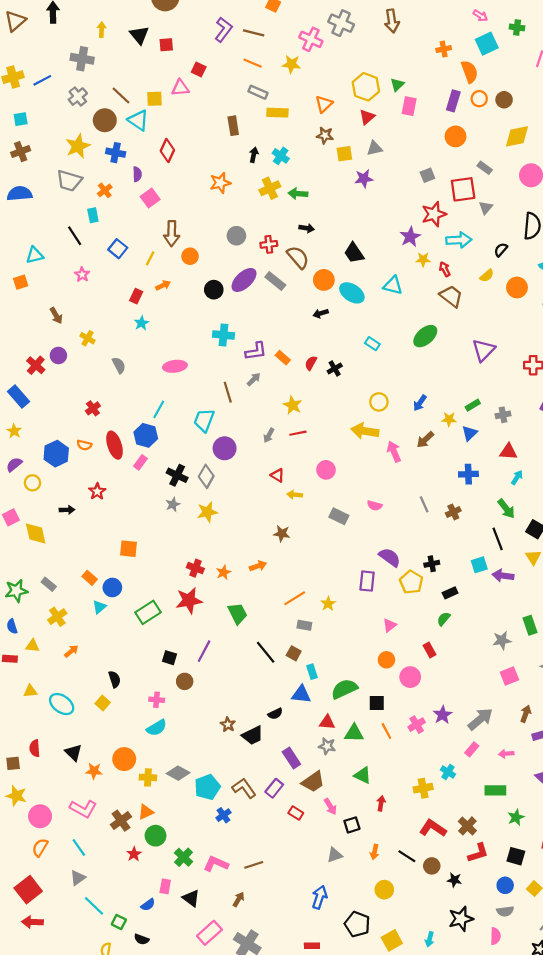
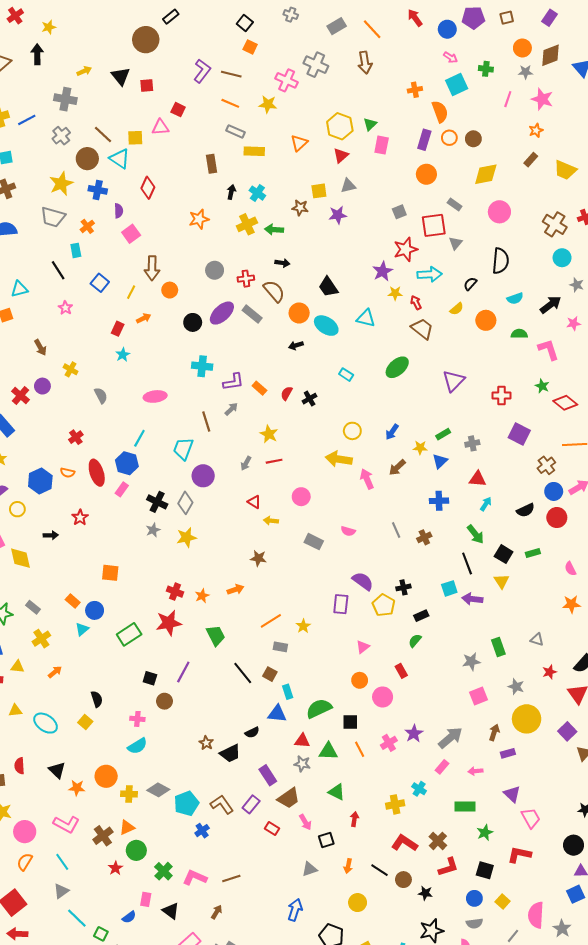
yellow arrow: (102, 30) -> (84, 71), turned 64
brown star: (325, 135) -> (300, 208), moved

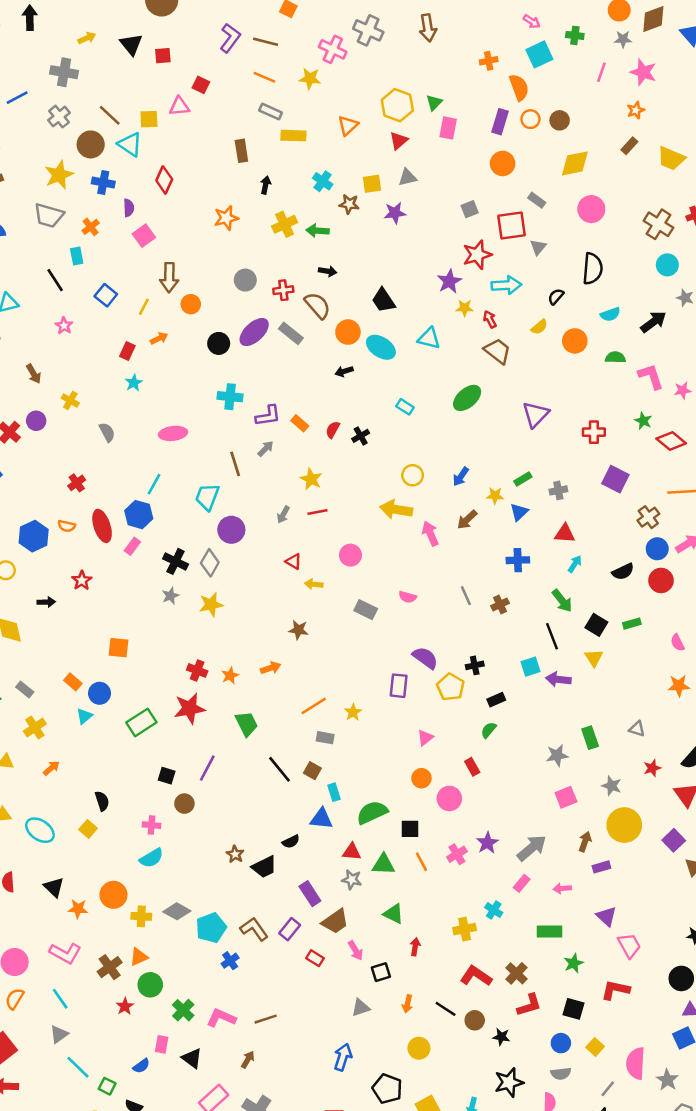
cyan cross: (257, 193) -> (323, 181), moved
pink star: (574, 323) -> (683, 390), moved

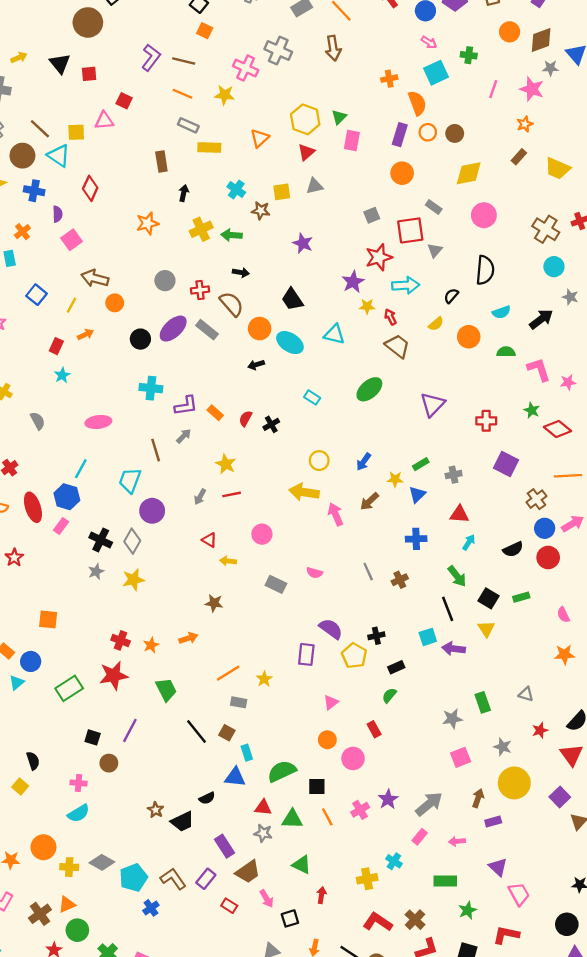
gray star: (623, 39) -> (550, 68), moved
purple star: (395, 213) -> (303, 243), moved, turned 30
brown arrow: (169, 278) -> (95, 278), turned 104

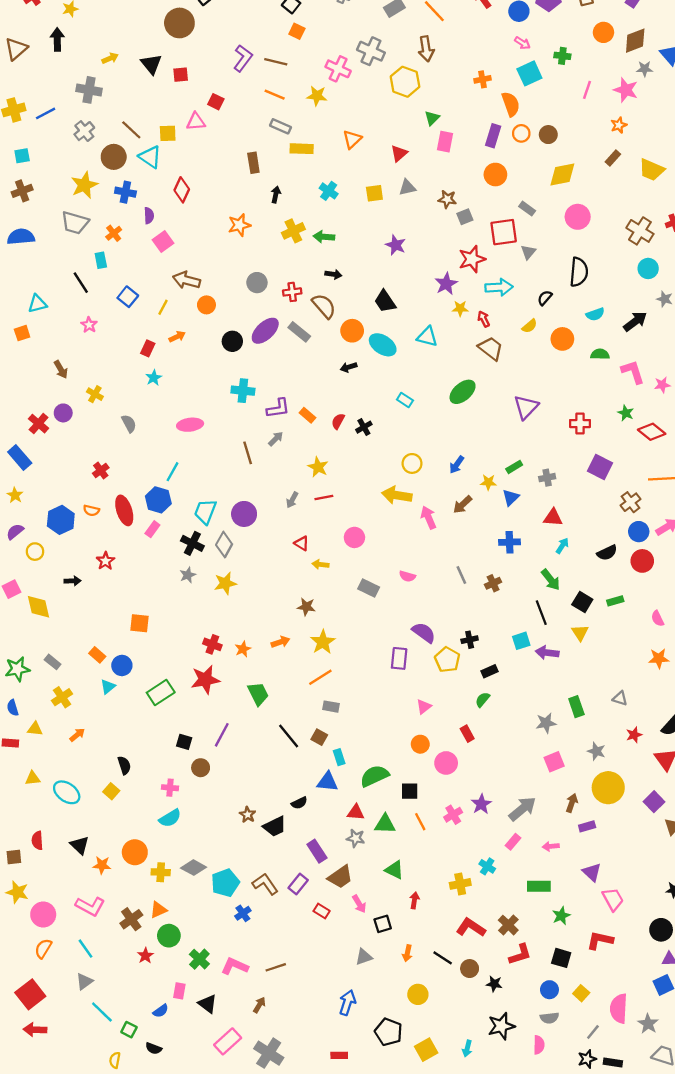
yellow hexagon: (305, 119) -> (405, 82), moved
brown star: (261, 211) -> (447, 199), moved
cyan trapezoid: (130, 480) -> (205, 512), moved
yellow star: (264, 679) -> (323, 642), moved, size x1.5

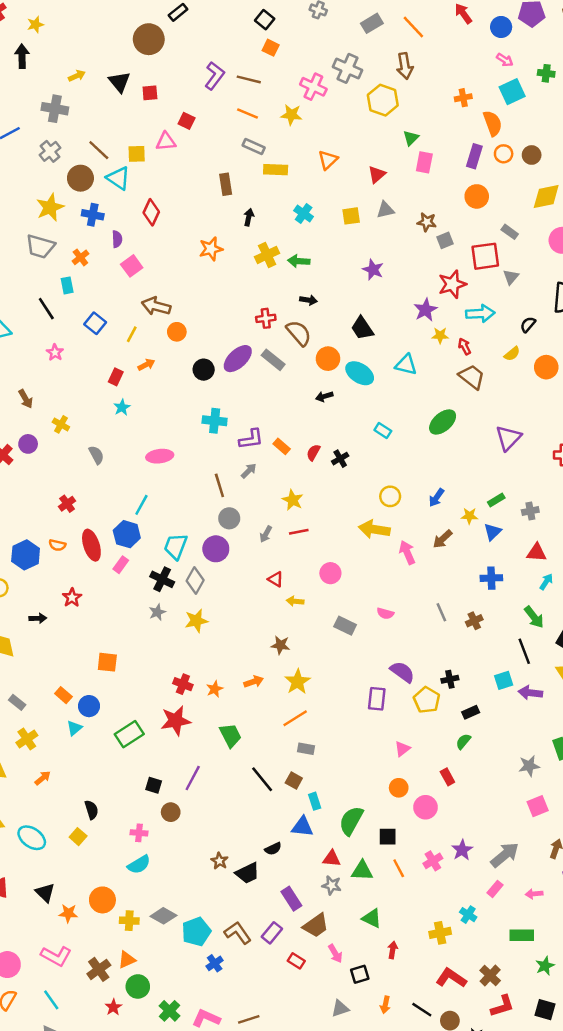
gray circle: (257, 283) -> (229, 518), moved
green semicircle: (374, 776) -> (351, 821), turned -36

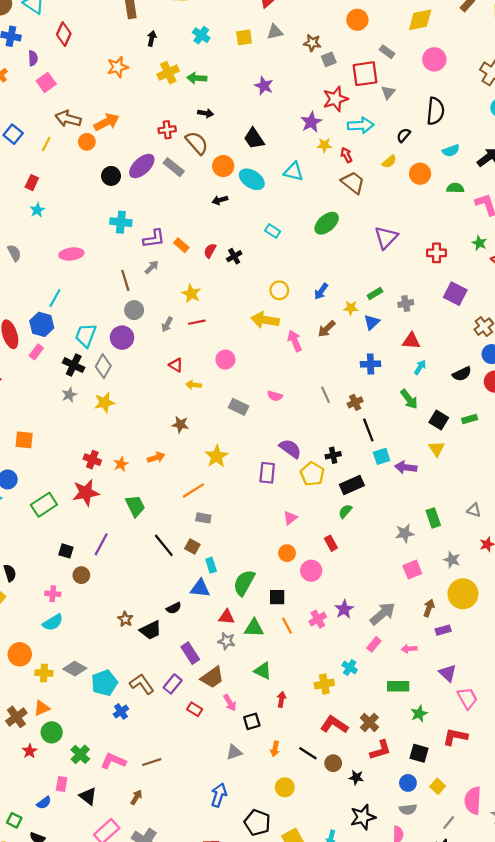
orange arrow: (146, 365) -> (107, 122), moved, size x1.6
black line: (524, 651) -> (368, 430), moved
yellow star: (297, 682) -> (217, 456), moved
black rectangle: (471, 712) -> (352, 485), size x1.5

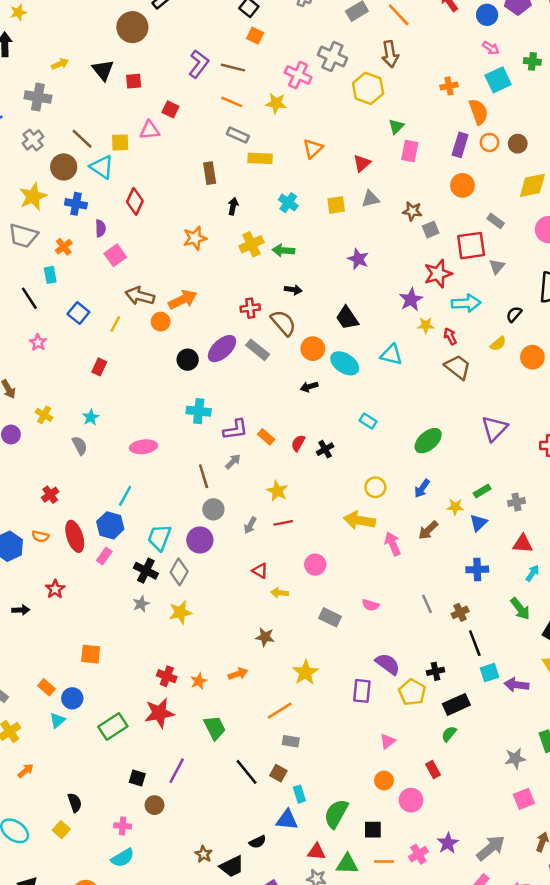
cyan star: (37, 210) -> (91, 417), moved
green ellipse: (327, 223) -> (428, 441), moved
orange line: (287, 626) -> (384, 862), turned -63

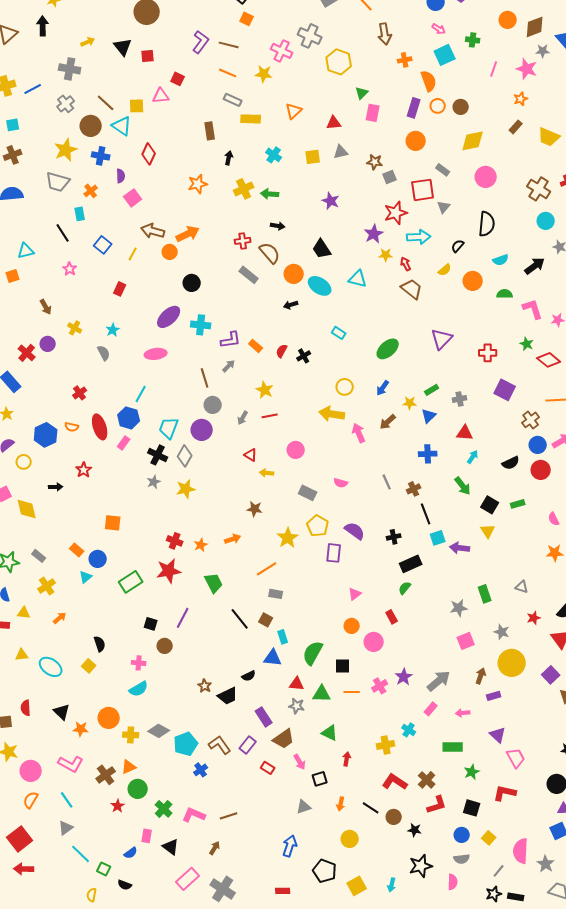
brown arrow: (390, 54) -> (385, 34), moved
red triangle: (362, 163) -> (334, 123), turned 35
purple ellipse: (222, 349) -> (169, 317), moved
yellow pentagon: (412, 692) -> (318, 526), moved

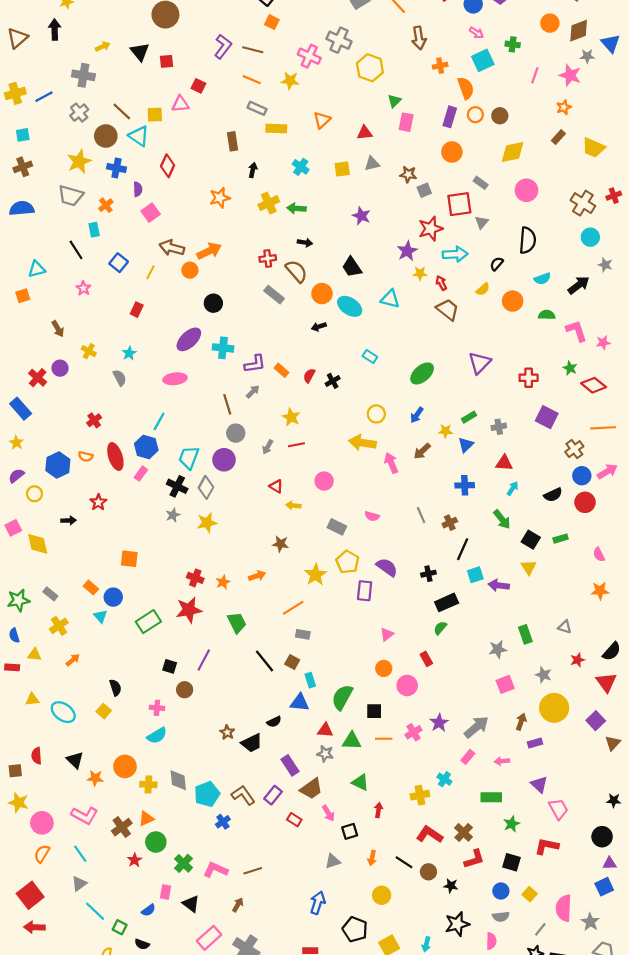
black line: (426, 514) -> (463, 549), turned 45
cyan triangle: (86, 577) -> (100, 616), turned -32
gray diamond: (159, 731) -> (178, 780), turned 55

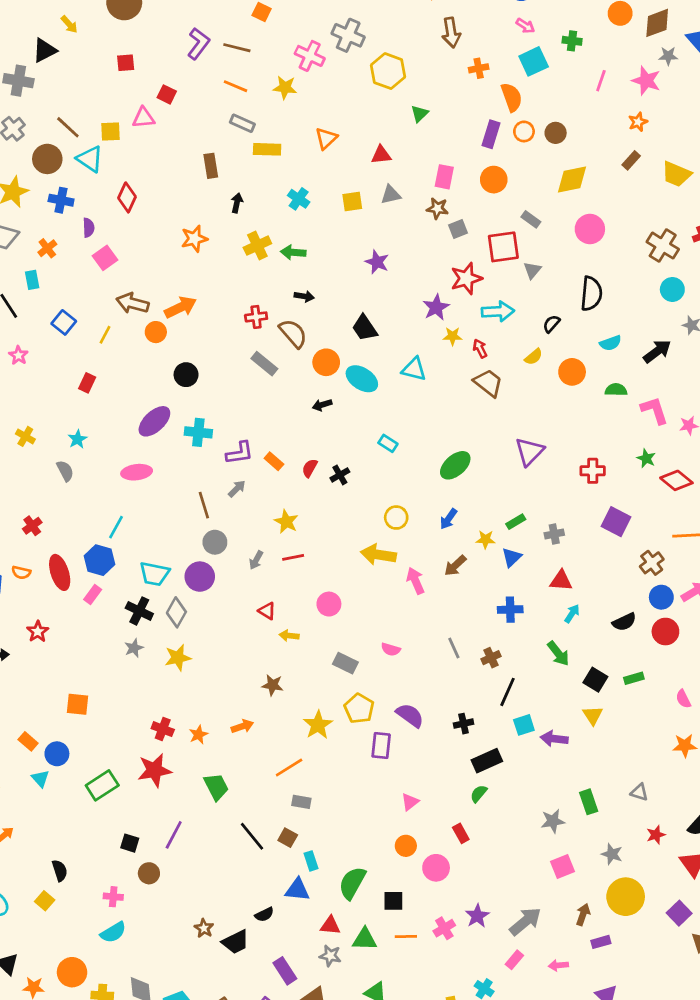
yellow arrow: (103, 47) -> (69, 24), moved, turned 72
black triangle: (140, 52) -> (45, 50), moved, turned 42
pink rectangle: (406, 122) -> (444, 177), moved
cyan trapezoid: (189, 458) -> (154, 574), turned -100

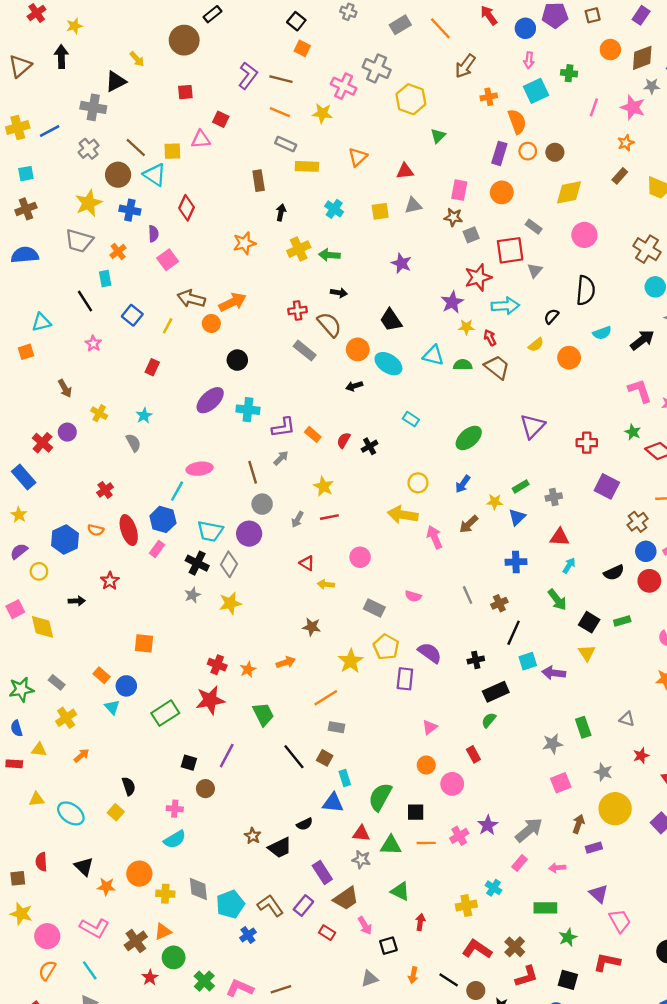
pink arrow: (525, 26) -> (529, 60), turned 63
brown arrow: (451, 33) -> (465, 66), turned 45
green semicircle: (616, 390) -> (463, 365), moved
pink ellipse: (137, 472) -> (200, 469), moved

